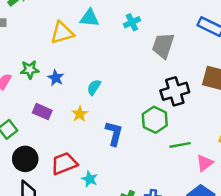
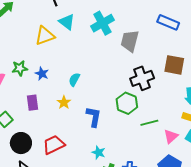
cyan triangle: (89, 18) -> (67, 22), turned 36
cyan cross: (132, 22) -> (102, 23), size x1.6
purple rectangle: (42, 112) -> (33, 103), turned 63
cyan star: (90, 179) -> (99, 152), moved

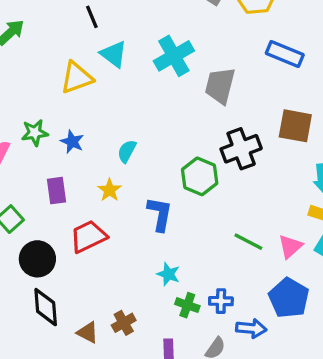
green hexagon: (127, 103) -> (200, 176), moved
green line: (149, 123) -> (248, 242), moved, turned 42
red trapezoid: (54, 145) -> (88, 236), moved

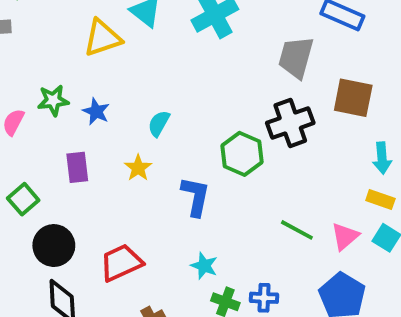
gray trapezoid: (220, 86) -> (296, 57), moved
red trapezoid: (88, 236) -> (121, 263), moved

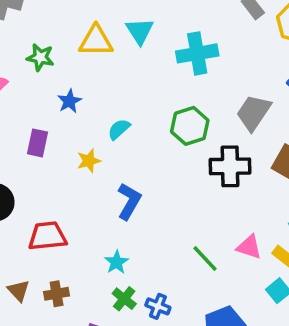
green star: (53, 100) -> (40, 57), moved
green hexagon: (242, 154) -> (190, 126), moved
pink triangle: (345, 236) -> (249, 247), moved, turned 40

